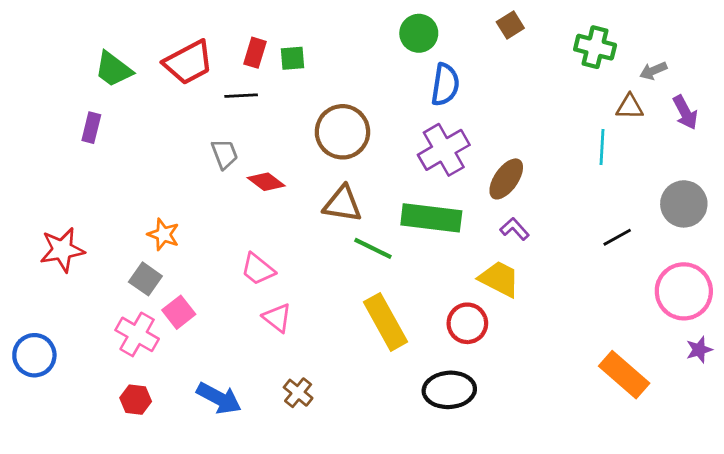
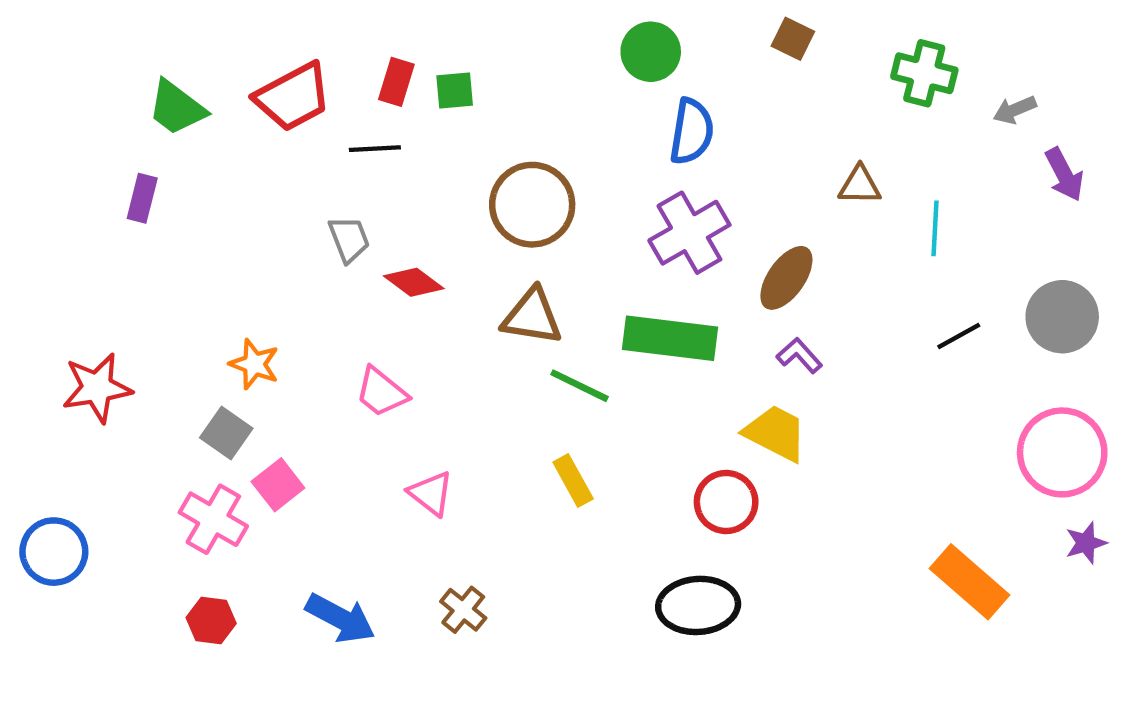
brown square: (510, 25) -> (793, 39), turned -32
brown triangle: (630, 107) -> (860, 185), moved
black line: (617, 237) -> (959, 336), moved
pink trapezoid: (258, 269) -> (381, 392), moved
yellow rectangle: (385, 322) -> (573, 480), moved, size x0.6

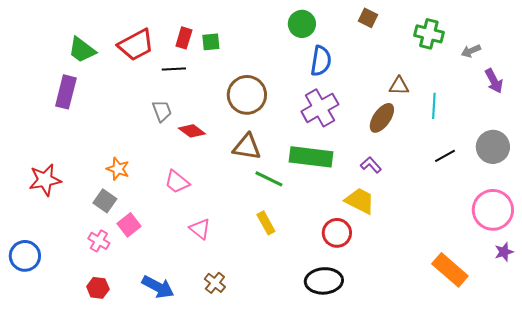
purple rectangle: (142, 198) -> (66, 92), size x1.5
brown ellipse: (786, 278) -> (382, 118), moved
pink cross: (213, 519) -> (99, 241), size x0.7

